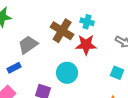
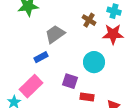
brown cross: (62, 31) -> (89, 20), size x0.6

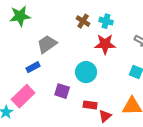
brown cross: (89, 20) -> (83, 21), moved
red rectangle: (87, 97) -> (90, 105), moved

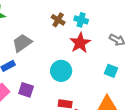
red star: (105, 44) -> (80, 43), turned -30
purple square: (62, 91) -> (26, 90), moved

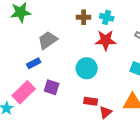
brown cross: (58, 20) -> (84, 17), turned -32
red star: (80, 43) -> (106, 40), turned 30

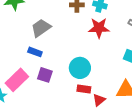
blue rectangle: (34, 63) -> (35, 52), moved, turned 48
cyan circle: (87, 68) -> (80, 68), moved

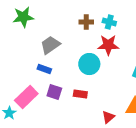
cyan circle: (80, 68) -> (89, 64), moved
red rectangle: (84, 89) -> (80, 94), moved

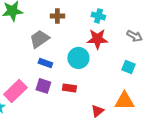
brown cross: (86, 22) -> (57, 16), moved
blue rectangle: (44, 69) -> (45, 63), moved

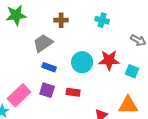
red star: (97, 39) -> (109, 60), moved

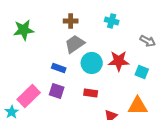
green star: (16, 15) -> (24, 30), moved
gray trapezoid: (43, 43) -> (75, 44), moved
red rectangle: (73, 92) -> (91, 93), moved

